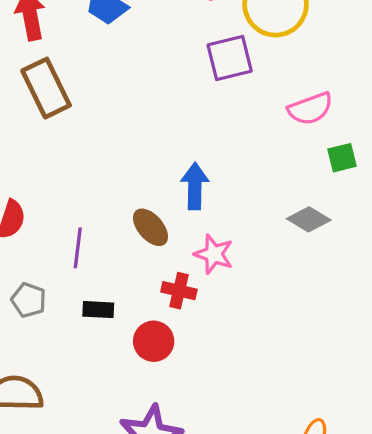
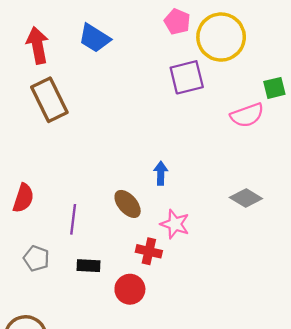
green square: (342, 158) -> (274, 88), moved
blue arrow: (195, 186) -> (161, 173), size x0.7

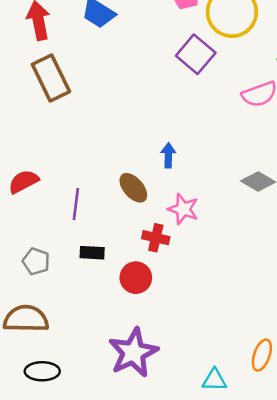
purple square: (187, 77) -> (196, 54), turned -36
red semicircle: (23, 198) -> (23, 182), turned -136
gray pentagon: (36, 258) -> (36, 261), moved

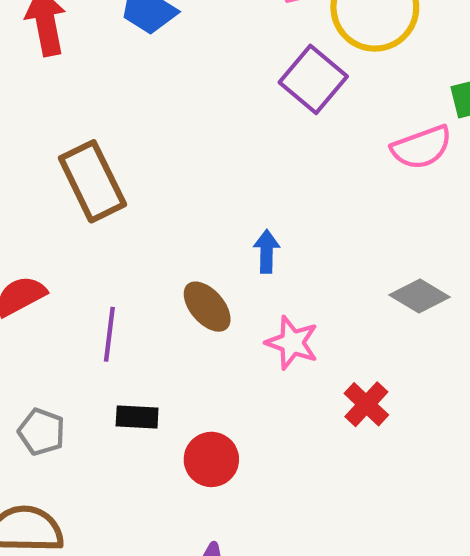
brown rectangle: (51, 78) -> (92, 181), moved
red cross: (156, 238) -> (366, 404), moved, turned 30

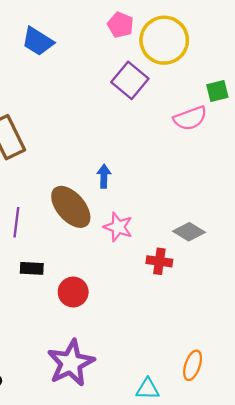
gray diamond: (419, 296) -> (189, 232), moved
brown ellipse: (207, 307) -> (71, 207), size x1.5
red cross: (366, 404) -> (159, 261), turned -35

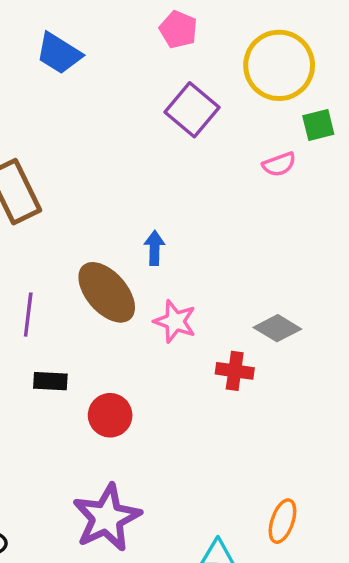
yellow circle: (164, 40) -> (279, 65), moved
pink semicircle: (190, 118) -> (279, 164), size x0.7

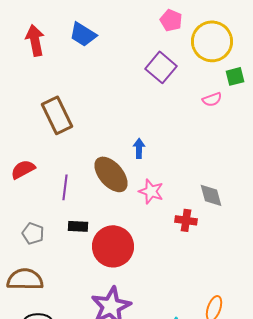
pink pentagon: (178, 29) -> (171, 20), moved
gray diamond: (277, 328) -> (211, 195), turned 44
red circle: (110, 415) -> (113, 246), size x1.6

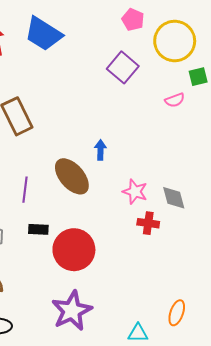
blue trapezoid: (83, 34) -> (43, 34), size x1.4
pink star: (151, 191) -> (135, 192), moved

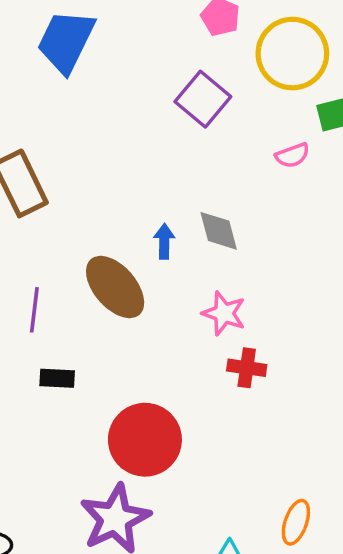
blue trapezoid: (43, 34) -> (66, 41), turned 84
gray diamond: (174, 198) -> (219, 231), moved
red circle: (74, 250) -> (145, 440), moved

